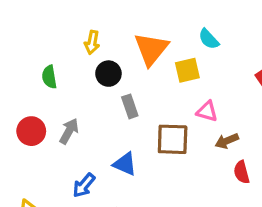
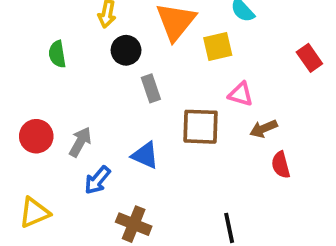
red circle: (31, 131) -> (36, 136), moved
gray arrow: (69, 131) -> (80, 142), moved

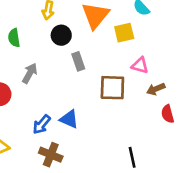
gray arrow: (80, 142) -> (30, 73), moved
blue triangle: (145, 155) -> (69, 119), moved
brown cross: (134, 224) -> (51, 155), moved

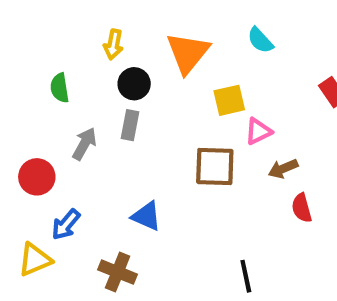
yellow square: (124, 33) -> (229, 100), moved
gray rectangle: (78, 61) -> (130, 125), moved, turned 30
pink triangle: (140, 65) -> (258, 131), turned -42
blue arrow: (42, 124) -> (66, 224), moved

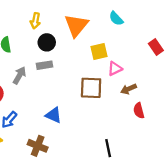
gray rectangle: (130, 125) -> (44, 65), turned 70

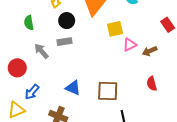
gray arrow: (19, 75) -> (41, 51), turned -70
brown square: (91, 88) -> (108, 91), moved
brown arrow: (129, 89) -> (150, 51), moved

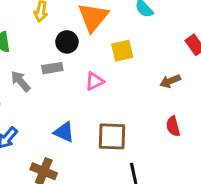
black circle: (67, 21) -> (67, 42), moved
pink triangle: (130, 45) -> (95, 81), moved

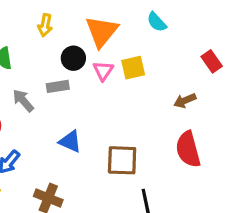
pink triangle: (95, 81) -> (103, 71), moved, turned -30
red semicircle: (173, 126) -> (188, 149), size x1.6
blue triangle: (64, 132) -> (70, 141), moved

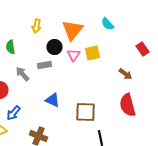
brown arrow: (185, 101) -> (126, 74), turned -120

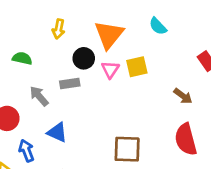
green semicircle: (10, 47) -> (22, 58), turned 112
blue triangle: (52, 100) -> (57, 132), moved
blue arrow: (14, 113) -> (26, 151), turned 119

